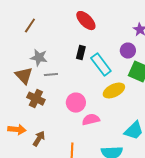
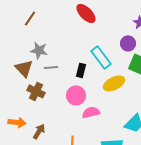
black rectangle: (81, 53) -> (81, 70), moved

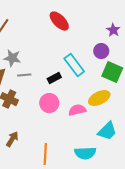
black rectangle: (81, 70) -> (54, 78), turned 48
yellow ellipse: (114, 83) -> (99, 98), moved
pink semicircle: (91, 112) -> (77, 110), moved

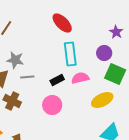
cyan rectangle: (74, 65) -> (70, 54), moved, turned 30
pink semicircle: (77, 110) -> (80, 78), moved

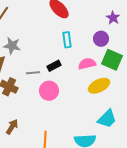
cyan rectangle: (70, 54) -> (67, 40), size x0.7
gray line: (27, 77) -> (33, 73), moved
pink semicircle: (80, 78) -> (87, 64), moved

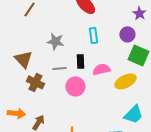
gray star: (12, 46) -> (55, 41), moved
pink semicircle: (87, 64) -> (101, 69), moved
black rectangle: (54, 66) -> (80, 61), turned -64

